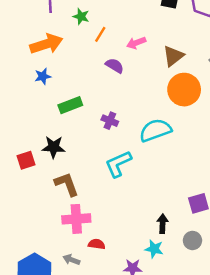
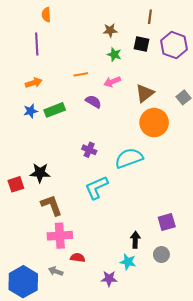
green star: (81, 16) -> (114, 54), moved
orange line: (100, 34) -> (81, 74), turned 48
orange arrow: (46, 44) -> (34, 83), size x0.6
green rectangle: (70, 105) -> (55, 110), moved

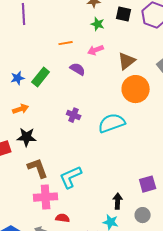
orange arrow: (34, 83) -> (21, 109), moved
green rectangle: (55, 110) -> (41, 77), turned -30
cyan L-shape: (96, 187) -> (71, 177), moved

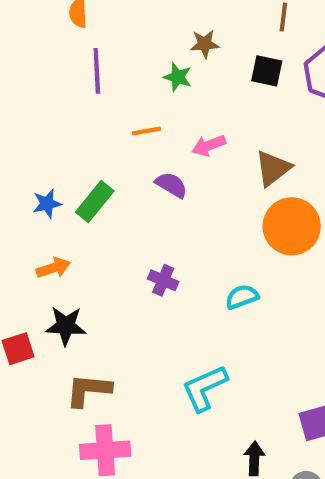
purple line: (24, 14) -> (97, 71), moved
green star: (98, 24) -> (178, 77), moved
cyan semicircle: (112, 123) -> (242, 297), size x0.6
brown L-shape: (38, 168) -> (89, 390), turned -65
cyan L-shape: (71, 177) -> (205, 388), moved

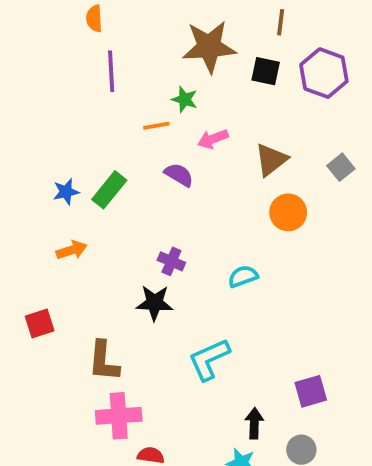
brown star: (205, 44) -> (209, 47), size x2.0
green star: (178, 77) -> (185, 99), moved
orange circle: (292, 226) -> (288, 212), size x0.7
black star: (66, 326) -> (154, 303), moved
brown L-shape: (89, 390) -> (104, 361), turned -90

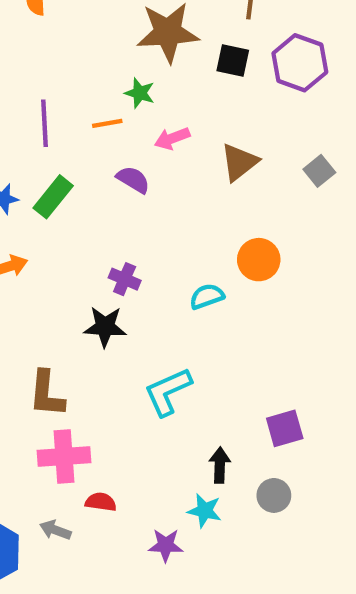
purple line: (111, 71) -> (44, 123), moved
orange circle: (288, 212) -> (259, 260), moved

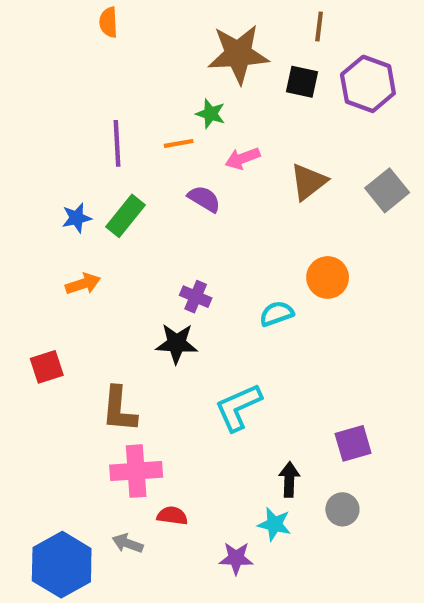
gray square: (319, 171) -> (387, 190), size x1.4

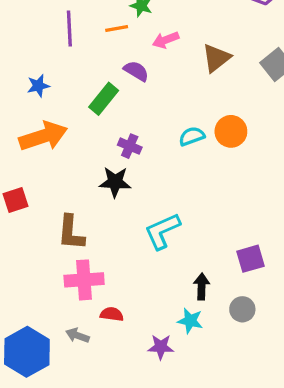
green rectangle: (125, 216) -> (104, 99), moved
orange arrow: (83, 284) -> (43, 136), size x1.8
cyan semicircle: (277, 314) -> (192, 136), moved

